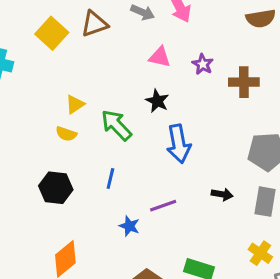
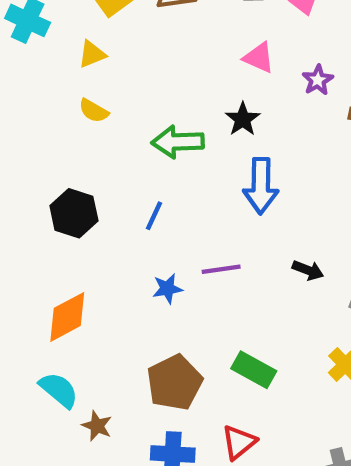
yellow triangle: (75, 104) -> (92, 54), moved
green arrow: (116, 125) -> (178, 142), turned -60
yellow semicircle: (66, 134) -> (94, 111), moved
blue star: (129, 226) -> (167, 289), turned 30

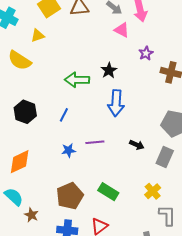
pink triangle: (259, 58) -> (122, 30), moved
yellow semicircle: (94, 111) -> (20, 60), moved, size x1.6

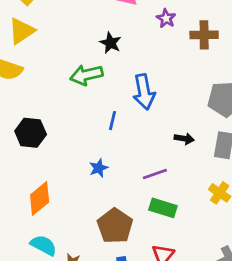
yellow triangle: (38, 35) -> (22, 31), size x1.5
black star: (109, 70) -> (111, 43), moved
blue line: (64, 115) -> (113, 121), moved
purple line: (95, 142) -> (155, 174), moved

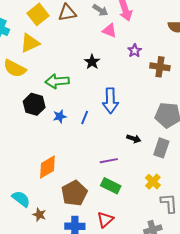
green arrow: (86, 75) -> (57, 81), moved
black hexagon: (31, 133) -> (34, 104), moved
blue star: (99, 168) -> (60, 116), moved
orange diamond: (40, 198) -> (47, 167), moved

